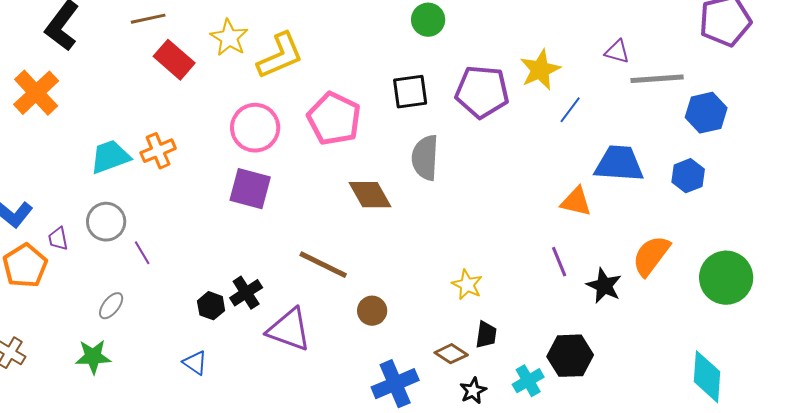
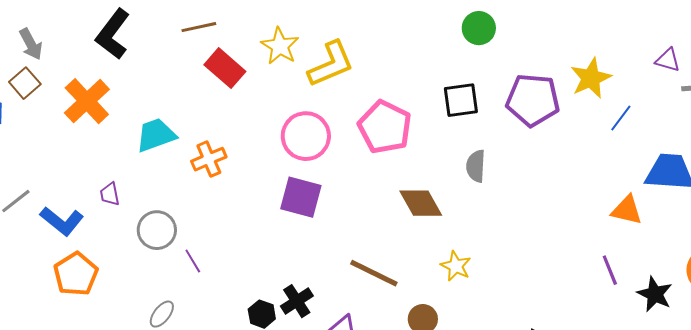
cyan trapezoid: (110, 157) -> (156, 135), moved
gray semicircle: (425, 158) -> (476, 166), size x0.7
purple trapezoid: (58, 239) -> (110, 194), moved
yellow star: (467, 285) -> (456, 266), moved

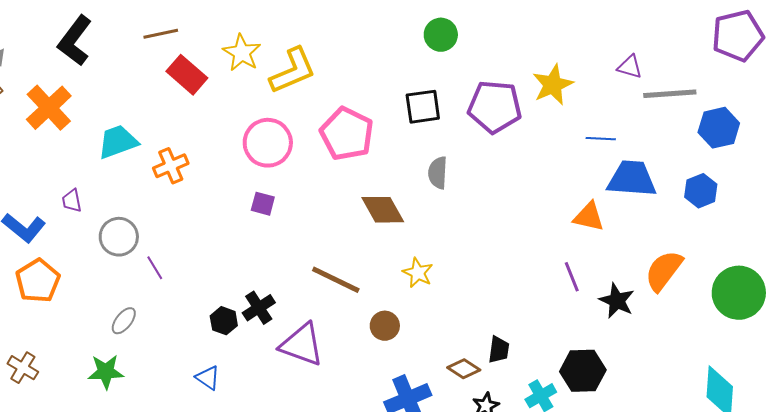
blue line: (621, 118) -> (601, 139), moved, turned 56
purple square: (301, 197) -> (263, 204), size x0.6

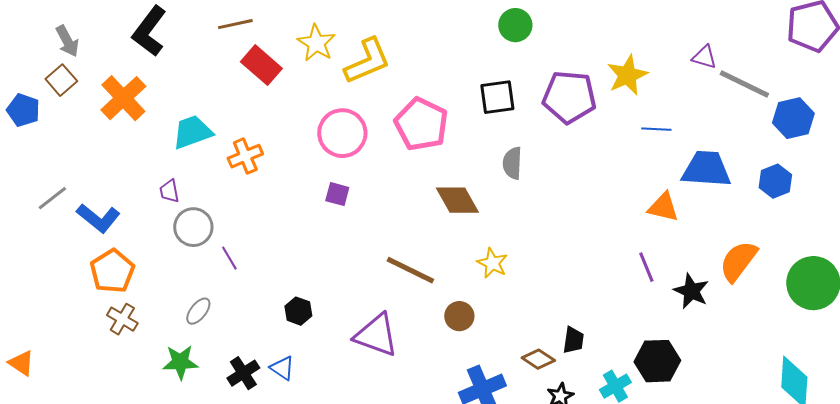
gray line: (670, 94) -> (744, 84), turned 30
blue line: (601, 139) -> (656, 129), moved
purple trapezoid: (72, 201) -> (169, 191), moved
black cross: (259, 308) -> (243, 373), moved
brown cross: (23, 368) -> (122, 319), moved

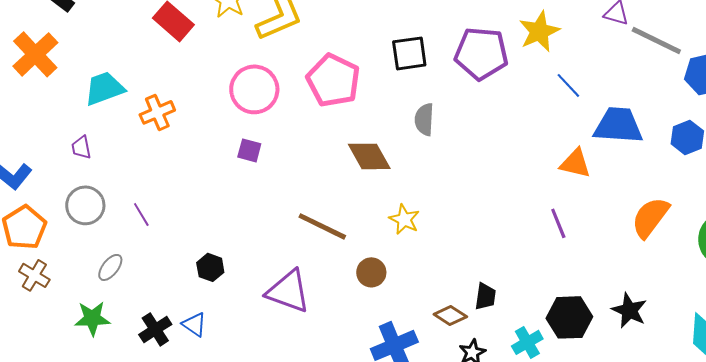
blue line: (656, 129) -> (568, 85), turned 44
gray circle: (193, 227) -> (85, 205), moved
black star: (691, 291) -> (629, 310), moved

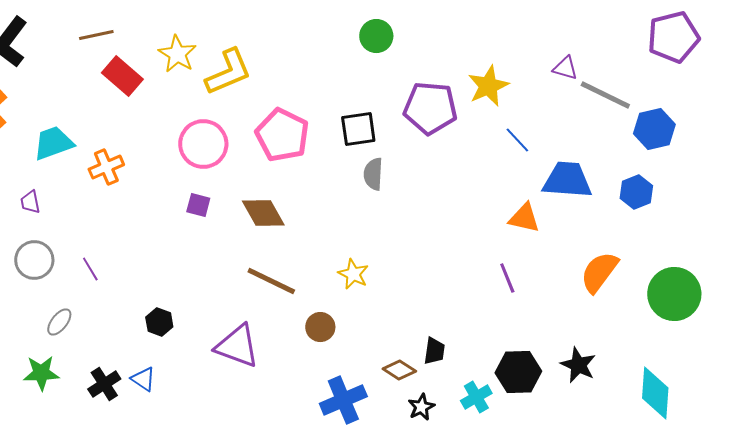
black square: (409, 53) -> (358, 129), moved
brown diamond: (369, 156) -> (263, 213), moved

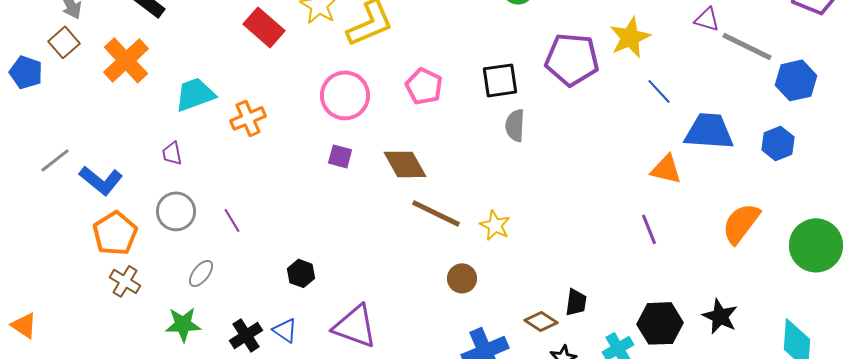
pink pentagon: (282, 135) -> (424, 86), size x0.7
brown line: (271, 281) -> (436, 213), moved
purple triangle: (237, 346) -> (355, 326), moved

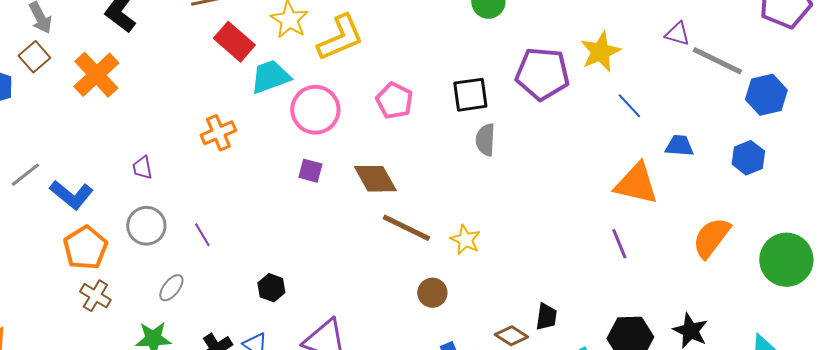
cyan trapezoid: (195, 94) -> (270, 77), moved
blue trapezoid: (709, 131) -> (679, 146), size x0.6
orange triangle: (666, 169) -> (636, 184), size x1.4

